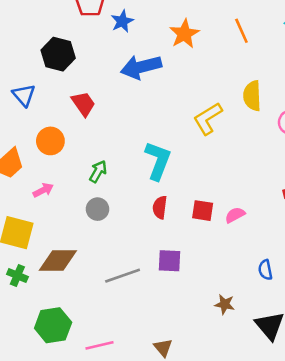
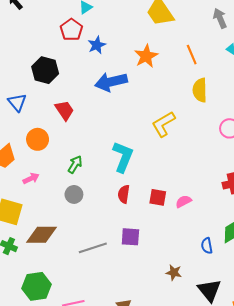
yellow semicircle: (252, 96) -> (200, 90), moved

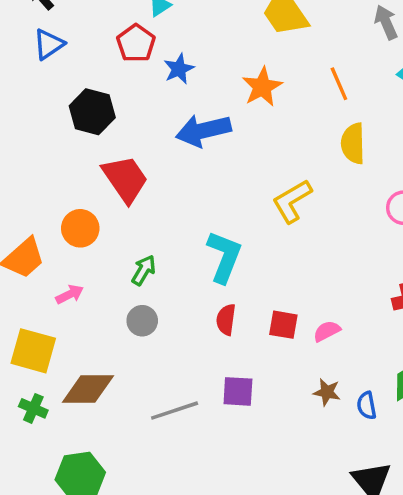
blue triangle: (17, 102) -> (49, 44), moved, turned 36
red trapezoid: (64, 110) -> (125, 179), size x1.4
brown star: (174, 273) -> (327, 392), moved

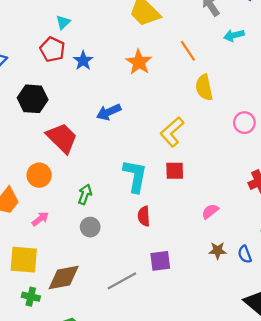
blue arrow: (203, 131) -> (109, 112), moved, size x0.7
red square: (283, 325) -> (175, 171), moved

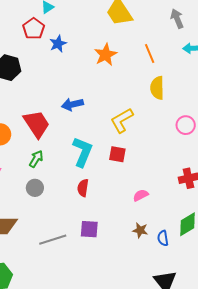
blue arrow: (109, 112) -> (72, 104), moved
red trapezoid: (62, 138) -> (37, 124), moved

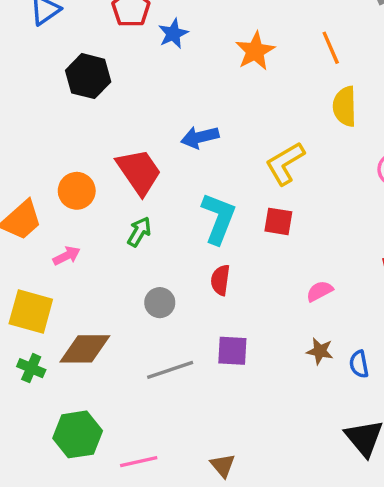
gray circle: (35, 188) -> (160, 303), moved

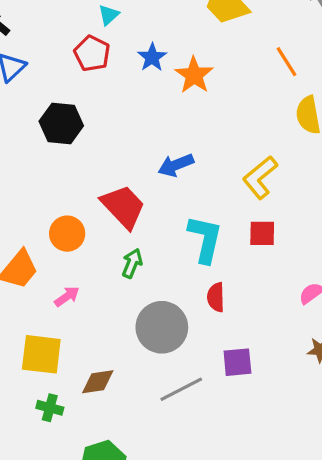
blue star: (173, 34) -> (152, 57), moved
orange star: (255, 51) -> (194, 75), moved
gray circle: (160, 303) -> (162, 327), size x1.8
brown diamond: (85, 349) -> (98, 382), size x0.7

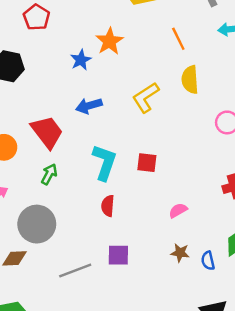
blue star: (152, 57) -> (81, 60), moved
yellow L-shape: (260, 177) -> (146, 97), moved
gray circle: (162, 327) -> (37, 224), moved

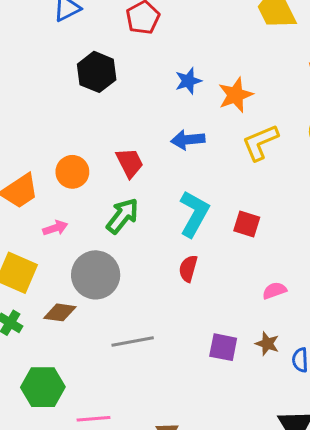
orange star: (109, 41) -> (236, 95), moved
red trapezoid: (47, 132) -> (130, 163), size x0.7
green arrow: (49, 174) -> (122, 216), size x1.4
purple square: (118, 255) -> (223, 347), moved

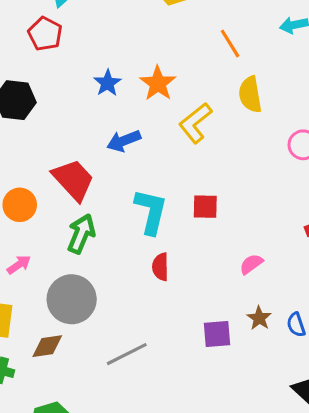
red trapezoid: (130, 163) -> (73, 180), size x1.4
brown star: (267, 344) -> (259, 318), turned 30

